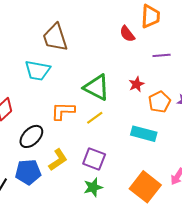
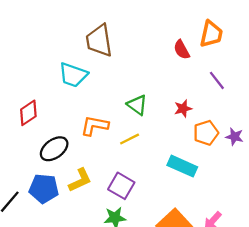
purple line: (162, 55) -> (217, 80), turned 48
green triangle: (97, 87) -> (137, 105), size x0.7

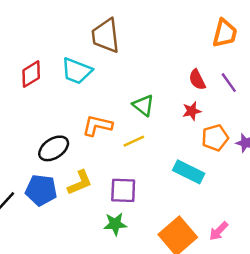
red semicircle: (182, 50) -> (197, 80), moved
red diamond: (28, 113) -> (31, 74), moved
purple square: (121, 186) -> (123, 190), turned -30

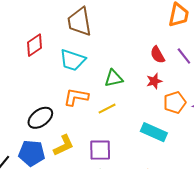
cyan trapezoid: (77, 71) -> (73, 60), moved
red diamond: (31, 74) -> (35, 45), moved
green triangle: (143, 105) -> (114, 78), turned -48

